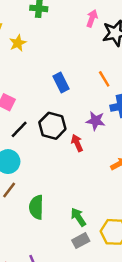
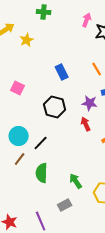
black line: (19, 129) -> (41, 143), moved
red arrow: (77, 143) -> (86, 124), moved
gray rectangle: (81, 241) -> (65, 205), moved

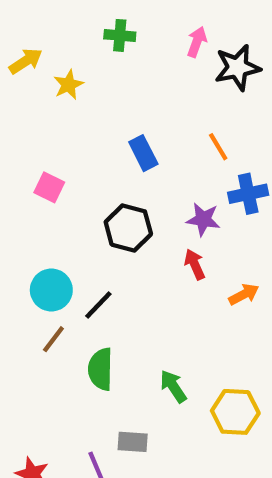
green cross: (44, 12) -> (120, 35), moved
gray rectangle: (65, 205) -> (133, 442), moved, turned 32

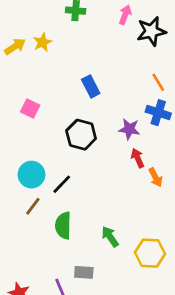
yellow arrow: (26, 61) -> (15, 46), moved
orange line: (218, 147) -> (158, 82), moved
blue cross: (248, 194) -> (158, 113), turned 30
red arrow: (195, 264) -> (138, 158), moved
orange arrow: (244, 294) -> (155, 177), turned 90

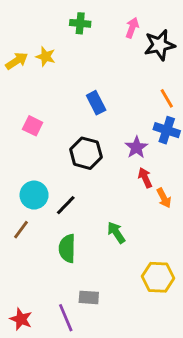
yellow star: (43, 42) -> (46, 57), turned -30
purple star: (129, 129) -> (136, 147), turned 30
brown line: (33, 206) -> (21, 230), moved
green arrow: (110, 237) -> (116, 233), moved

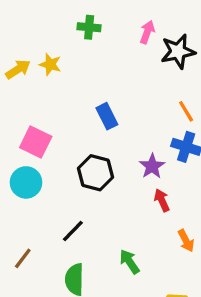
pink square: (33, 126) -> (36, 142), size x1.4
cyan circle: (34, 195) -> (26, 182), moved
orange arrow: (164, 198) -> (186, 241), moved

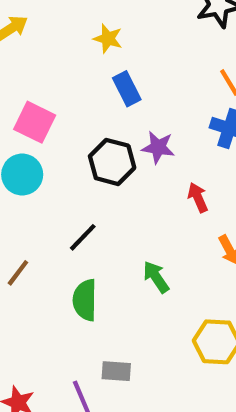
yellow star: (50, 64) -> (108, 39), moved
purple star: (152, 166) -> (158, 147), moved, turned -30

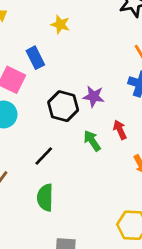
blue rectangle: (127, 89) -> (35, 58), moved
green arrow: (156, 277) -> (92, 141), moved

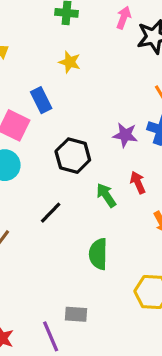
purple star: (94, 96) -> (125, 135), moved
green semicircle: (45, 198) -> (98, 254), moved

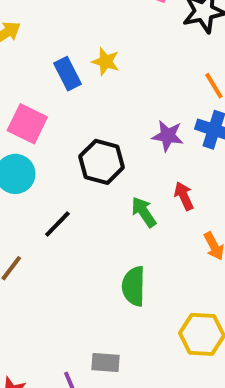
yellow star: (70, 62) -> (106, 62), moved
blue rectangle: (41, 100) -> (67, 74), moved
black line: (51, 213) -> (57, 224), moved

